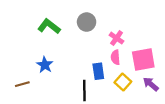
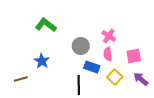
gray circle: (87, 22) -> (81, 46), moved
pink square: (143, 59) -> (134, 56), size x0.7
blue rectangle: (98, 71) -> (92, 67), turned -63

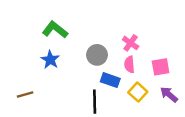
blue star: (42, 61) -> (50, 60), moved

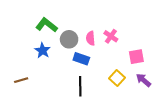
gray circle: (97, 55) -> (69, 39), moved
pink semicircle: (129, 64) -> (90, 38), moved
blue rectangle: (110, 80) -> (81, 59), moved

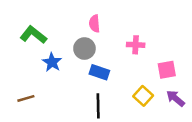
green L-shape: (47, 25) -> (33, 35), moved
pink cross: (111, 36) -> (136, 45), turned -32
pink semicircle: (90, 38) -> (94, 24), moved

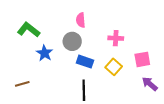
yellow square: (143, 96) -> (114, 67), moved

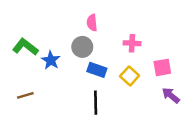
green L-shape: (29, 30) -> (25, 47), moved

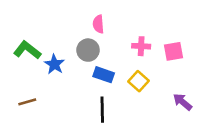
pink square: (162, 67) -> (173, 51), moved

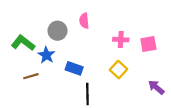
gray circle: (88, 50) -> (57, 31), moved
blue rectangle: (104, 75) -> (74, 68), moved
brown line: (27, 102) -> (31, 76), moved

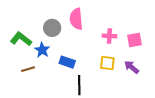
pink semicircle: (84, 21) -> (76, 19), size x1.5
yellow square: (119, 70) -> (107, 63), turned -35
purple arrow: (156, 87) -> (132, 67), moved

